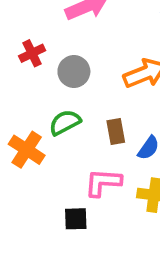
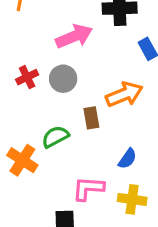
gray circle: (74, 72) -> (63, 79), moved
brown rectangle: (116, 132) -> (91, 118), moved

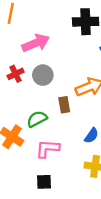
pink arrow: (74, 36) -> (36, 43), moved
pink L-shape: (88, 188) -> (48, 149), moved

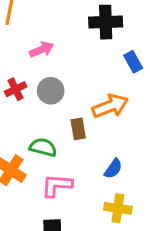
pink arrow: (36, 43) -> (42, 50), size x0.7
green semicircle: (37, 119) -> (43, 147), turned 42

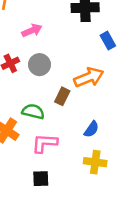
brown rectangle: (78, 129) -> (62, 96), turned 36

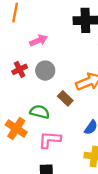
brown rectangle: (62, 96) -> (65, 98), turned -72

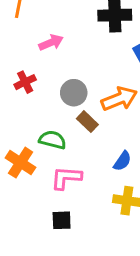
gray circle: (45, 71) -> (74, 93), moved

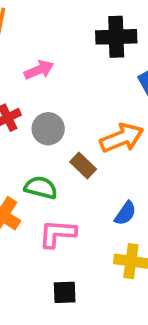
gray circle: (74, 93) -> (48, 129), moved
black square: (62, 220) -> (65, 292), moved

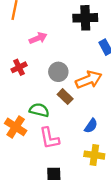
gray circle: (48, 129) -> (58, 72), moved
pink L-shape: (57, 234) -> (49, 138), turned -105

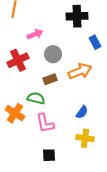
red cross: (19, 67) -> (18, 60), size x1.5
gray circle: (58, 72) -> (53, 54), moved
brown rectangle: (65, 97) -> (50, 79), moved, turned -64

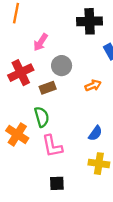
pink arrow: (35, 34) -> (41, 42), turned 147
orange arrow: (80, 71) -> (93, 85), size x0.6
brown rectangle: (50, 79) -> (48, 88), moved
green semicircle: (36, 98) -> (42, 117), turned 60

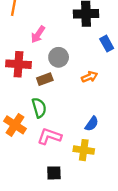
red cross: (21, 73) -> (18, 64), turned 30
pink L-shape: (52, 146) -> (49, 136), turned 120
yellow cross: (99, 164) -> (84, 150), moved

